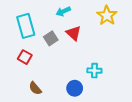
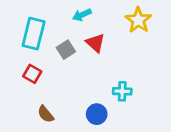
cyan rectangle: (26, 26) -> (34, 34), turned 30

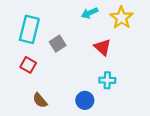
cyan arrow: (82, 15) -> (90, 13), moved
red triangle: (95, 43) -> (103, 47), moved

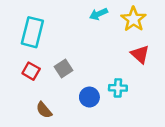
gray square: (58, 44) -> (63, 68), moved
red triangle: (103, 47) -> (140, 54), moved
blue circle: (85, 100) -> (89, 97), moved

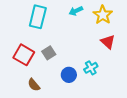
cyan rectangle: (32, 32) -> (38, 17), moved
red square: (31, 71) -> (24, 55), size x1.5
cyan cross: (118, 88) -> (91, 68), turned -32

